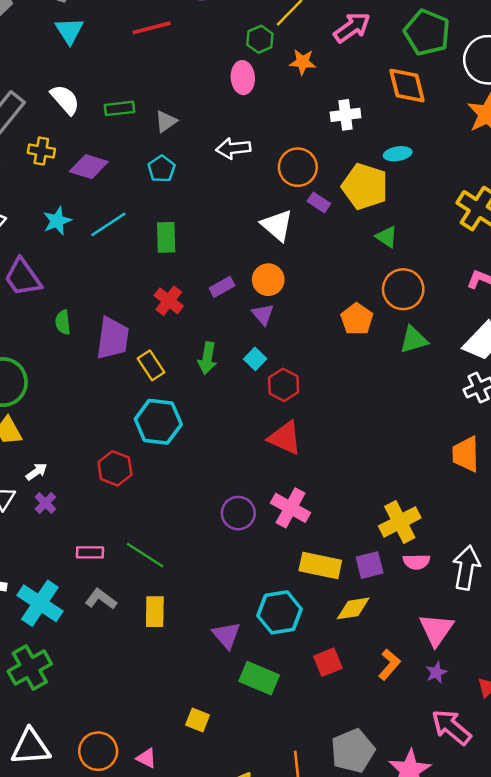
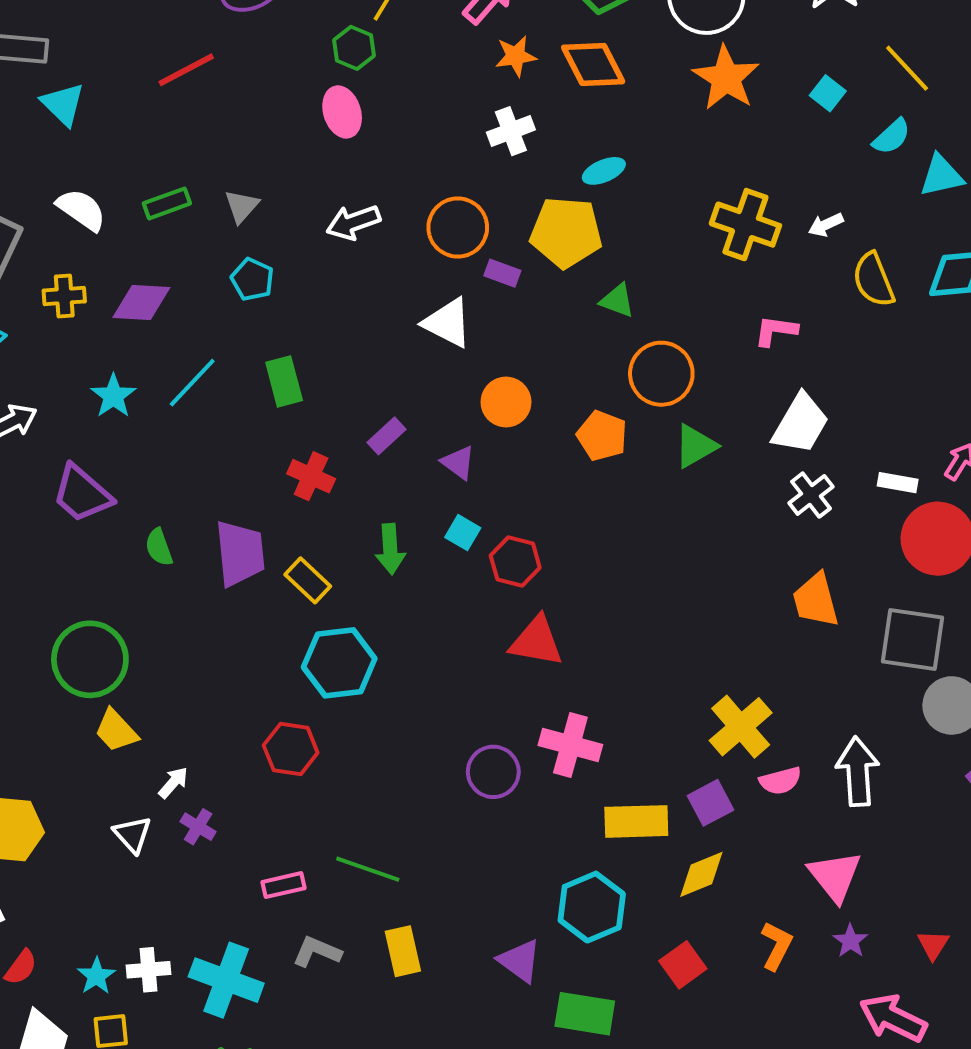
orange star: (303, 62) -> (516, 56), moved
orange circle: (268, 280) -> (506, 402), moved

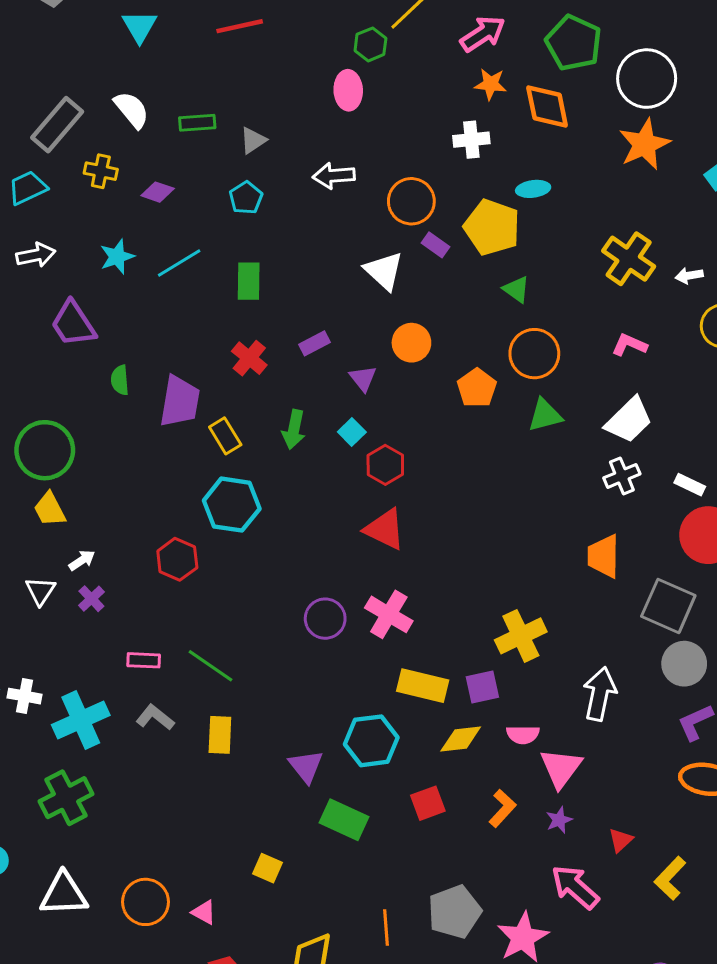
purple diamond: (141, 302) -> (158, 192), size x0.7
pink semicircle: (780, 781) -> (523, 735), moved
cyan cross: (226, 980) -> (81, 720), turned 30

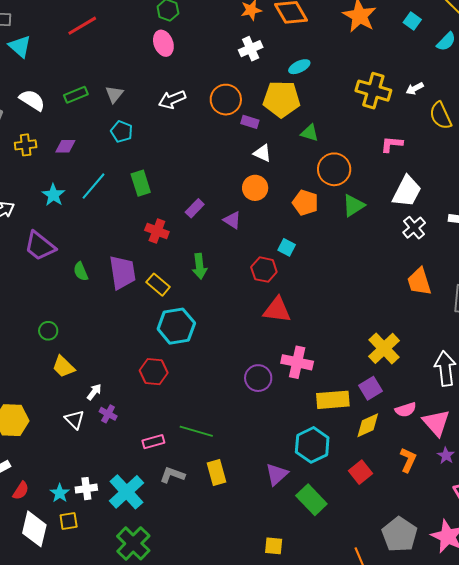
white triangle: (384, 271) -> (262, 153), moved, size x0.7
cyan square: (352, 432) -> (287, 247), moved
green circle: (45, 450) -> (48, 331), size x0.5
purple triangle: (306, 766) -> (277, 474), turned 45
green rectangle: (344, 820) -> (311, 500), turned 40

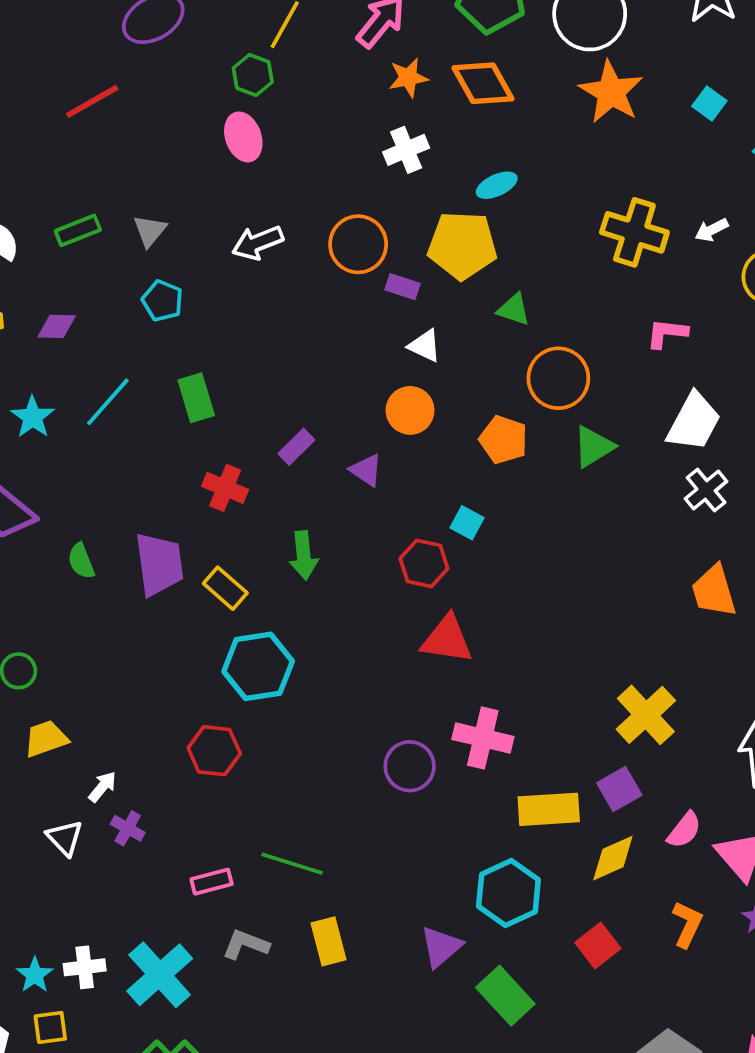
yellow trapezoid: (63, 367) -> (46, 739), turned 115
pink semicircle: (406, 410) -> (684, 830), turned -35

